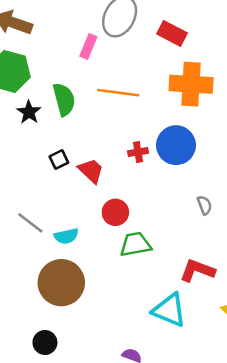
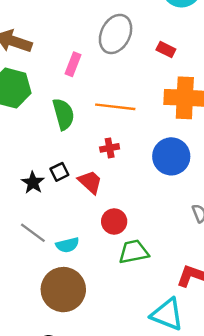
red rectangle: (172, 33) -> (166, 49), size x0.7
pink rectangle: (88, 46) -> (73, 64), moved
black star: (29, 112) -> (33, 183), moved
red cross: (138, 152) -> (110, 148), moved

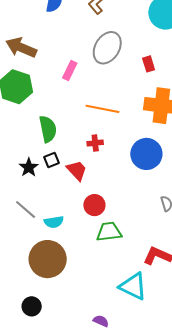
red rectangle: (166, 49) -> (149, 64), turned 42
green semicircle: (63, 114) -> (48, 129), moved

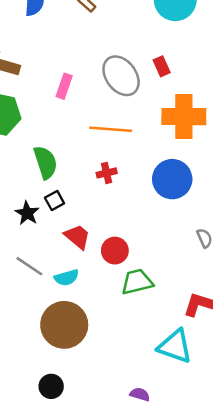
gray ellipse: (107, 48) -> (121, 76), moved, turned -60
red trapezoid: (77, 170) -> (77, 237), moved

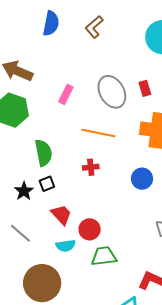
blue circle: (172, 179) -> (142, 179), size x0.7
cyan semicircle: (67, 278) -> (66, 246), moved

